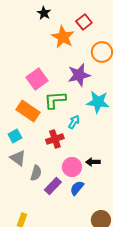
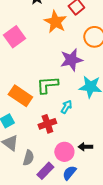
pink square: (37, 79) -> (14, 37), moved

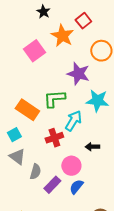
pink square: (14, 37) -> (34, 51), moved
purple star: (71, 60) -> (78, 74), turned 30
cyan arrow: (66, 107) -> (73, 121), size x1.5
black arrow: (85, 147) -> (92, 147), moved

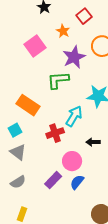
orange star: (62, 36) -> (63, 31), size x0.6
purple star: (78, 74) -> (74, 57), moved, turned 30
green L-shape: (54, 99) -> (58, 80), moved
gray semicircle: (35, 172) -> (18, 182), moved, turned 42

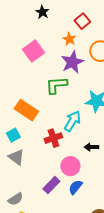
orange star: (63, 31) -> (69, 39), moved
gray semicircle: (18, 182) -> (15, 199), moved

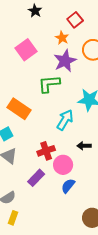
red cross: (53, 138) -> (46, 151), moved
purple rectangle: (51, 185) -> (36, 178), moved

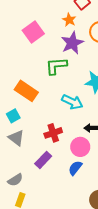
cyan arrow: (65, 120) -> (72, 102), turned 85
pink circle: (63, 165) -> (80, 147), moved

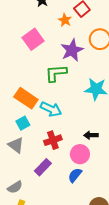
orange star: (69, 20) -> (65, 20), moved
cyan arrow: (72, 102) -> (51, 109), moved
cyan square: (13, 116) -> (23, 123), moved

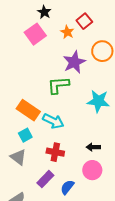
pink square: (33, 39) -> (35, 34), moved
red cross: (53, 140) -> (55, 152), turned 30
pink circle: (80, 154) -> (92, 170), moved
blue semicircle: (75, 175) -> (67, 187), moved

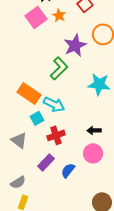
orange star: (67, 32) -> (59, 15), moved
green L-shape: (58, 85) -> (59, 68), turned 140
cyan square: (25, 135) -> (37, 118), moved
red cross: (55, 152) -> (56, 135), turned -30

